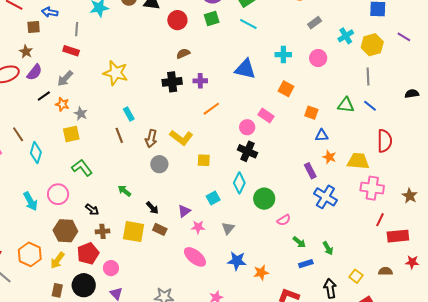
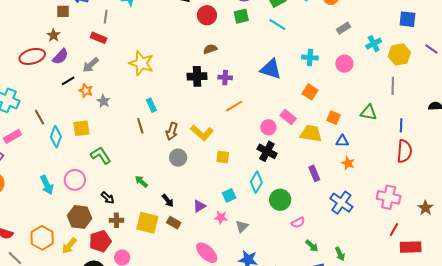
blue line: (370, 106) -> (401, 125), moved, turned 48
yellow square: (71, 134) -> (81, 128), moved
yellow trapezoid: (358, 161) -> (311, 133), moved
purple rectangle: (310, 171) -> (314, 173), moved
pink star: (198, 227) -> (221, 217), moved

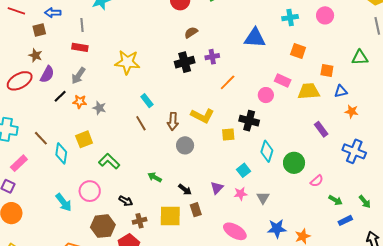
black cross: (267, 151) -> (249, 121), moved
brown rectangle: (174, 223) -> (196, 210), turned 56

